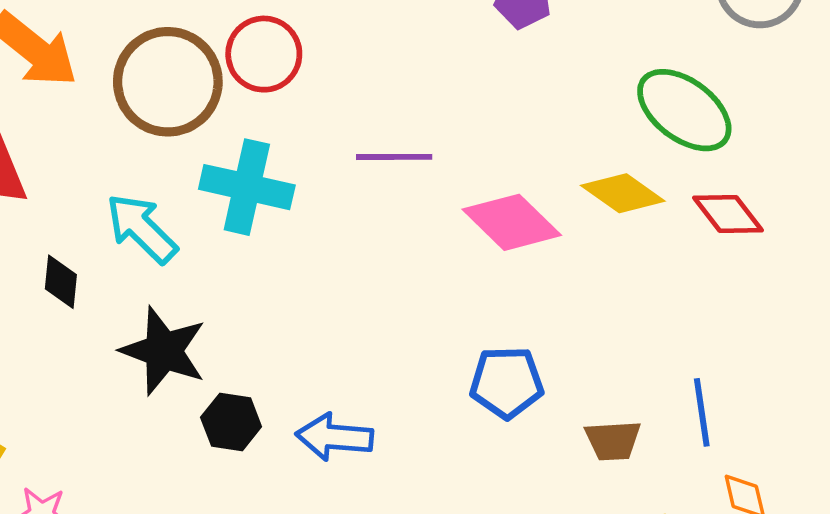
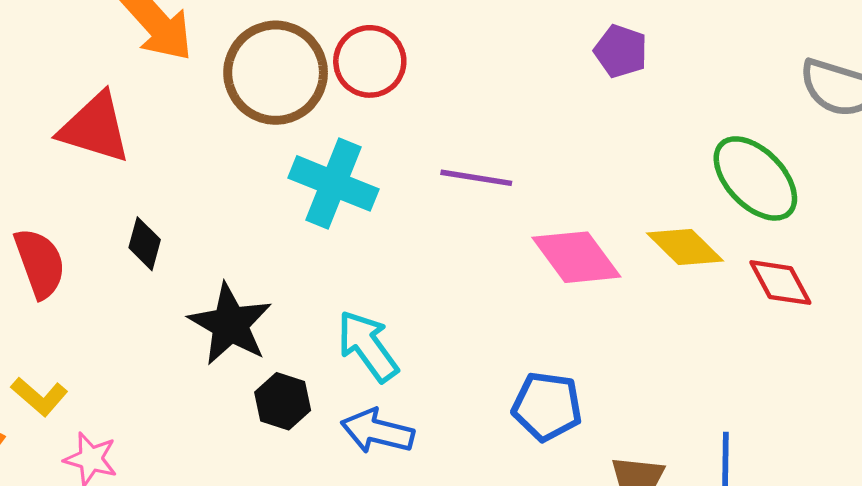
cyan arrow: (142, 229) -> (368, 346), moved

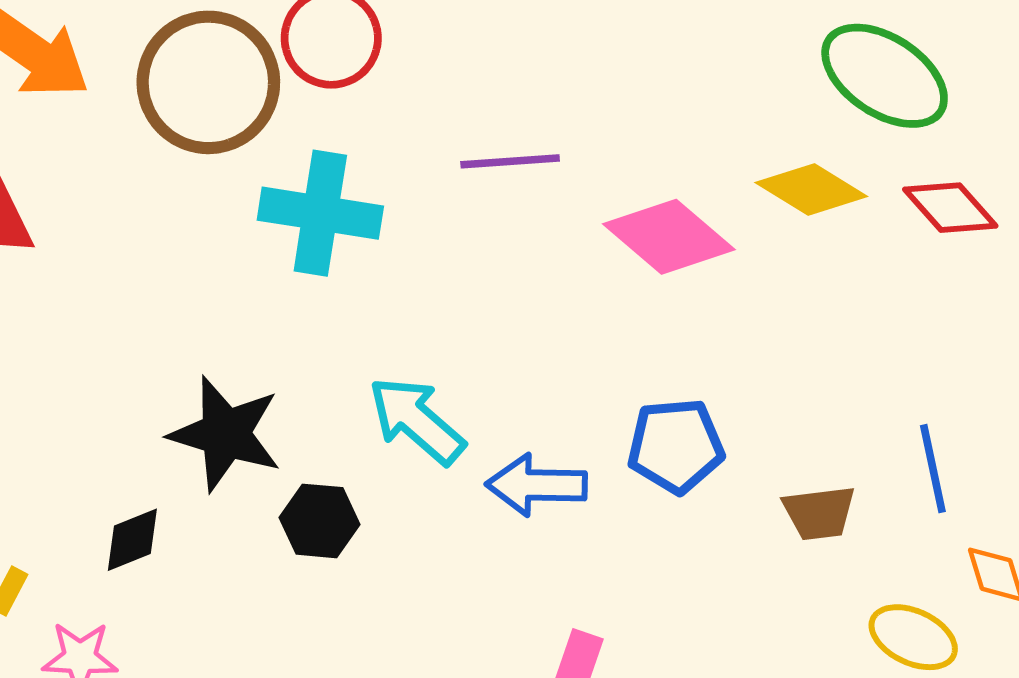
black diamond: (145, 244) -> (132, 540), moved, turned 66
blue arrow: (377, 431) -> (537, 485), moved

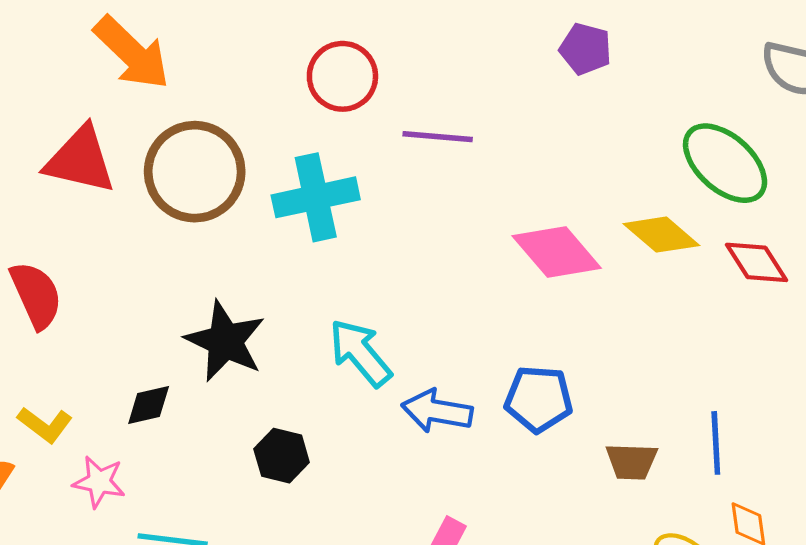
brown circle: (208, 82) -> (195, 172), moved
purple line: (510, 161) -> (438, 137), moved
cyan cross: (320, 213) -> (316, 197), turned -30
black hexagon: (320, 521) -> (282, 456), moved

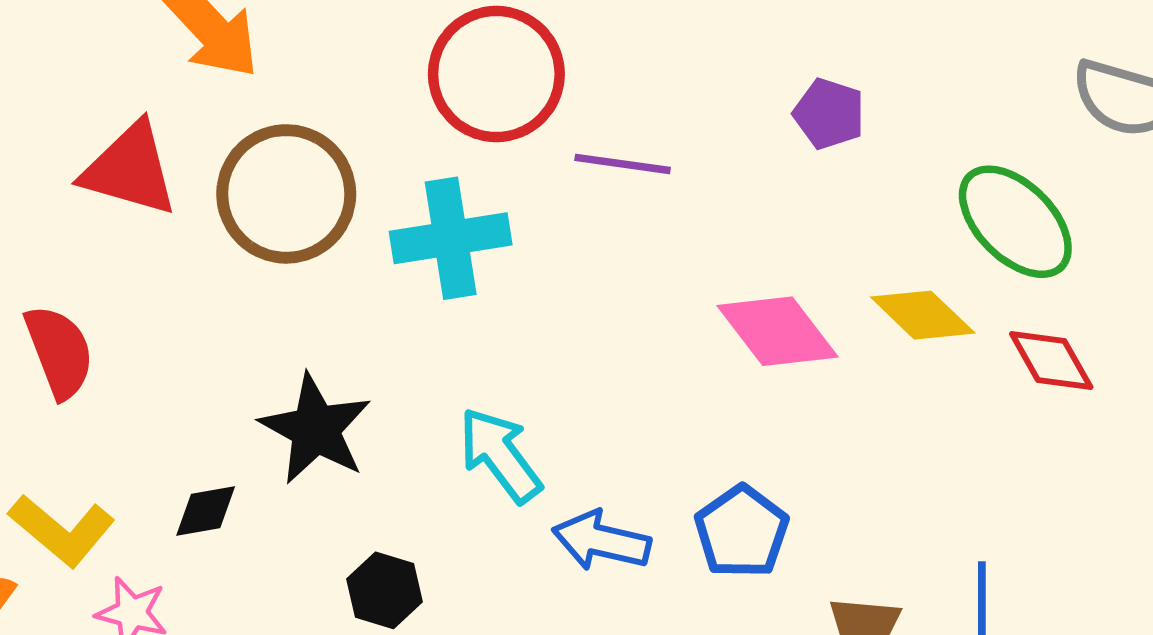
purple pentagon: (585, 49) -> (829, 114), moved
red circle: (342, 76) -> (496, 74), size x1.4
blue pentagon: (539, 399) -> (742, 532), turned 30
yellow L-shape: (45, 425) -> (62, 530), size x1.4

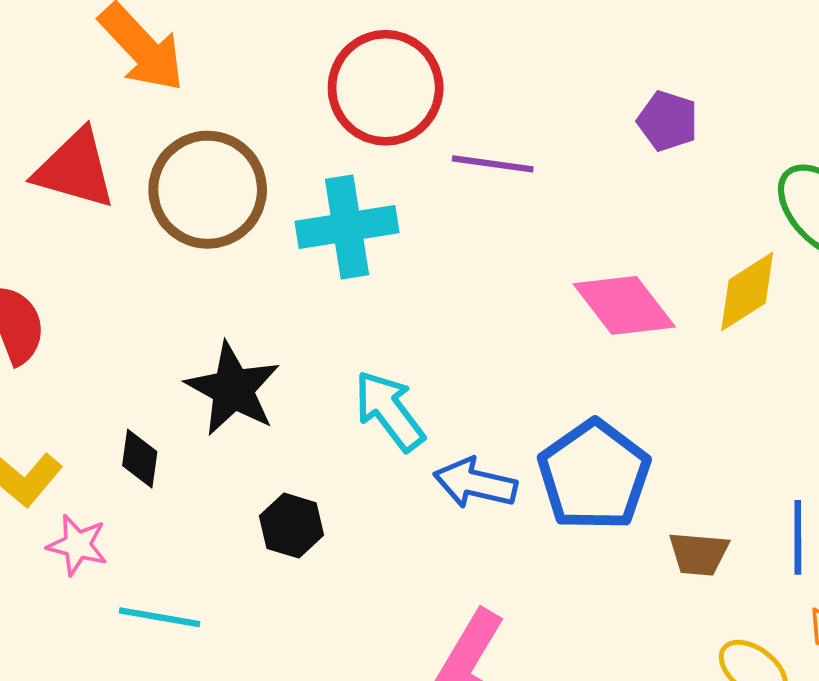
yellow diamond: (923, 315) -> (747, 291), turned -76
black diamond: (206, 511) -> (140, 459), turned -72
blue pentagon: (742, 532) -> (594, 475), size x1.4

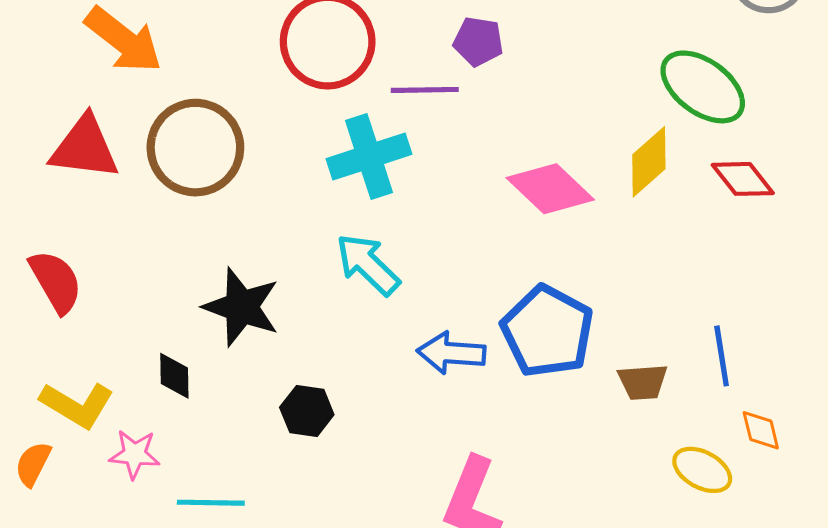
purple pentagon: (668, 121) -> (478, 41), moved
cyan cross: (347, 227) -> (369, 157), moved
cyan arrow: (389, 411) -> (368, 264), moved

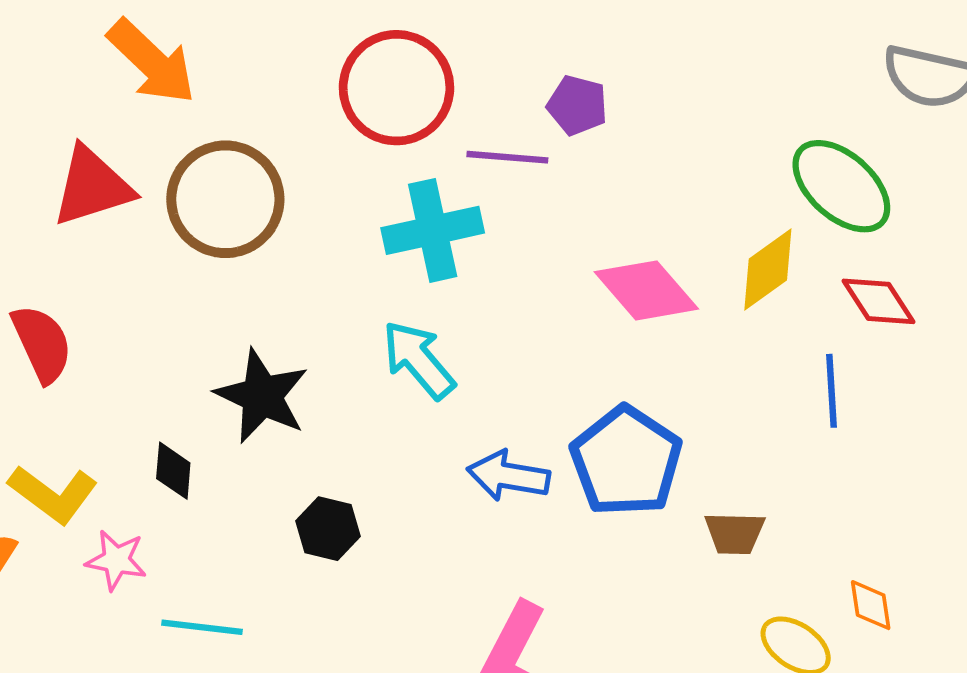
red triangle: (85, 148) -> (92, 186), turned -30
blue line: (722, 356) -> (831, 391), moved

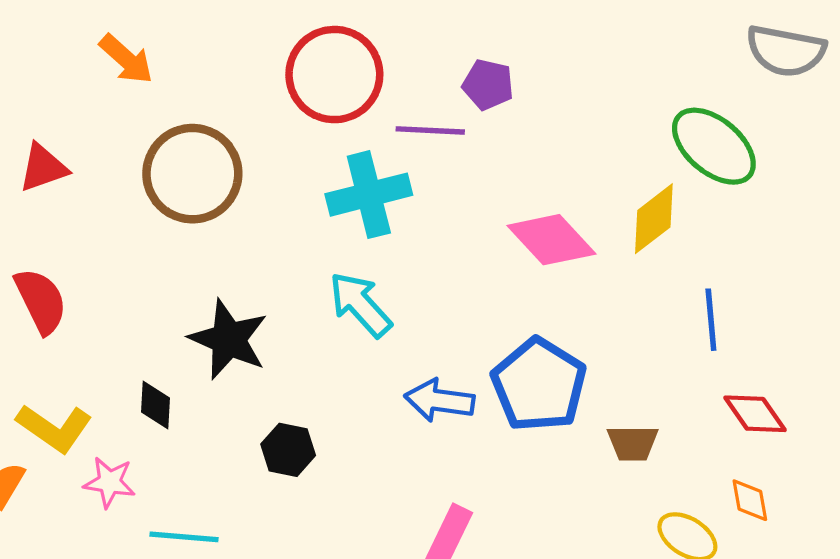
orange arrow: (152, 62) -> (126, 59), size x0.7
red triangle: (92, 186) -> (43, 168), moved, size x0.7
red diamond: (879, 301) -> (755, 414), moved

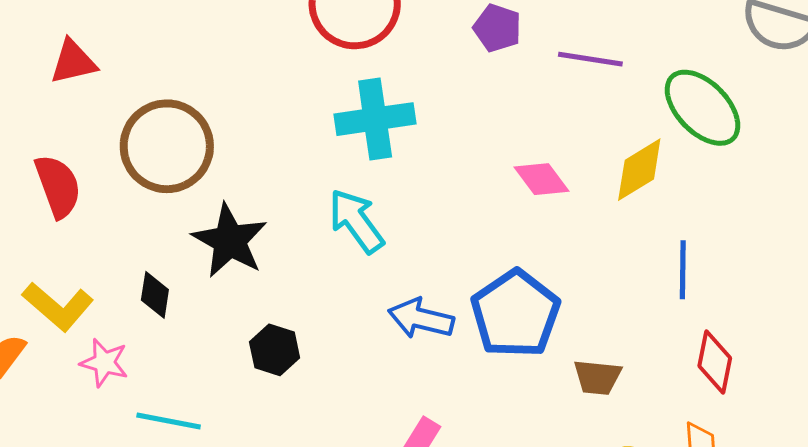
purple line: (430, 130) -> (590, 59), moved
brown circle: (192, 174) -> (167, 146), moved
pink diamond: (551, 240) -> (541, 179), size x0.7
red diamond: (755, 414) -> (715, 362), turned 40

